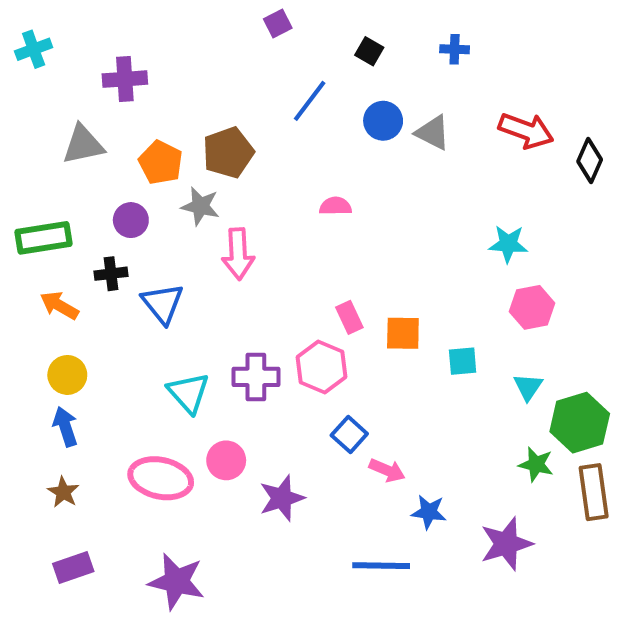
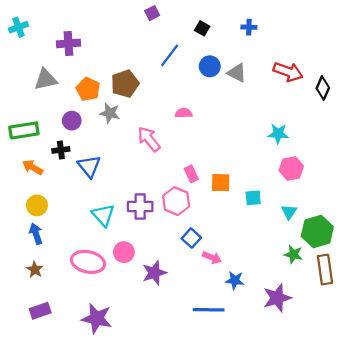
pink arrow: (238, 254) -> (149, 139), moved, turned 144

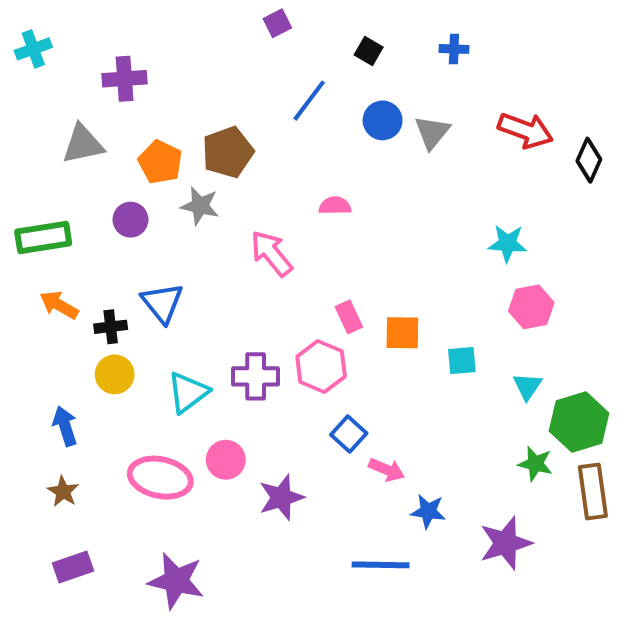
gray triangle: (237, 73) -> (432, 132), turned 42
black cross: (61, 150) -> (111, 327), moved
yellow circle: (37, 205) -> (115, 374), moved
cyan triangle: (103, 215) -> (188, 392), turned 35

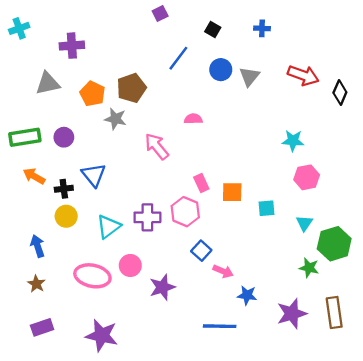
purple circle: (130, 220) -> (64, 137), moved
brown rectangle: (593, 492) -> (334, 312), moved

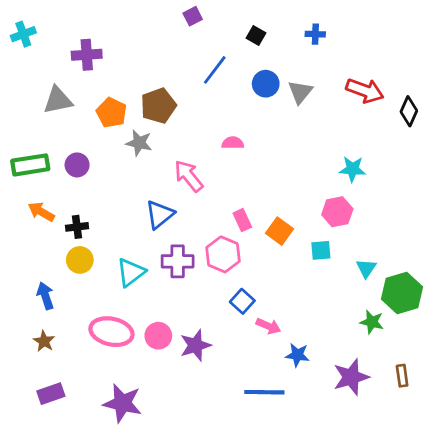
blue triangle: (94, 175) -> (160, 215), moved, turned 30
pink hexagon: (307, 177) -> (337, 212), moved
orange square: (232, 192) -> (279, 231), turned 35
pink circle: (130, 265) -> (158, 336), moved
brown rectangle: (334, 312) -> (402, 376), size x0.6

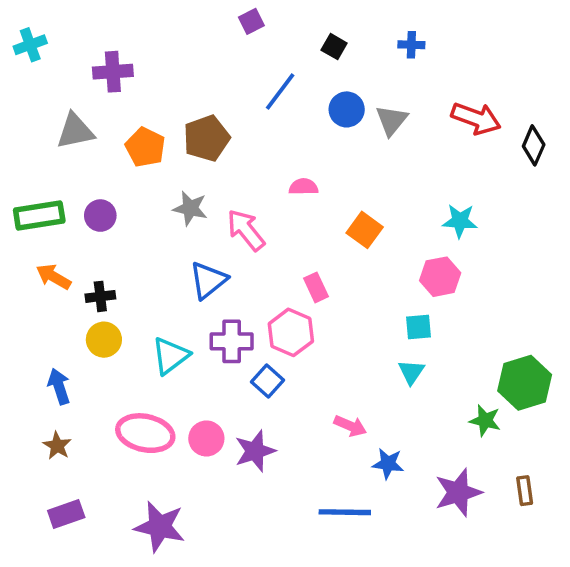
gray star: (139, 143) -> (190, 208), moved
orange square: (279, 231) -> (365, 230), moved
cyan triangle: (366, 268) -> (411, 372), moved
blue square: (242, 301) -> (268, 381), moved

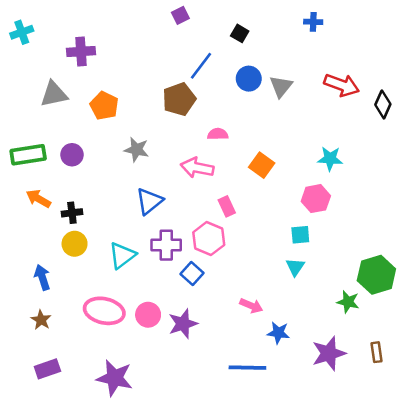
blue cross: (411, 45) -> (313, 22), moved
brown pentagon: (206, 138) -> (179, 99), moved
pink arrow: (246, 230) -> (197, 168), moved, turned -40

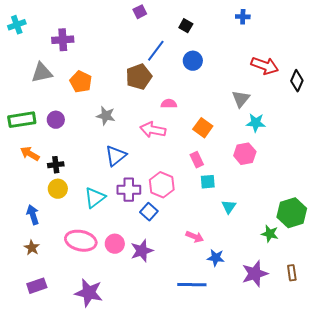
gray triangle: (281, 86) -> (241, 99), moved
pink rectangle: (227, 206) -> (197, 160), moved
cyan square: (300, 235) -> (208, 182), moved

